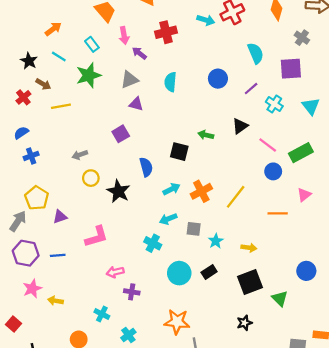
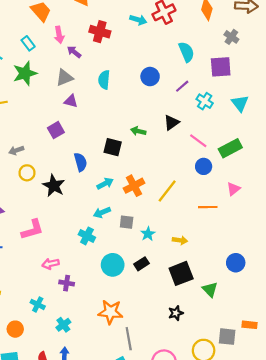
red cross: (166, 32) -> (100, 32), turned 30

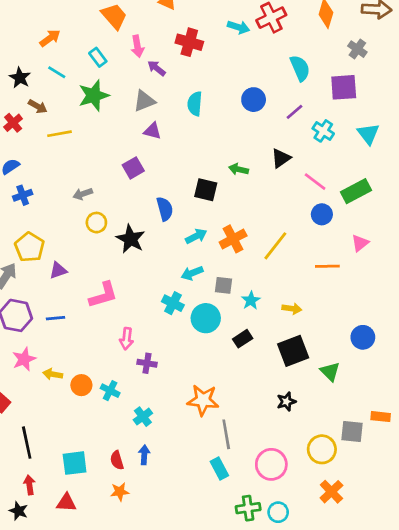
pink arrow: (51, 264) -> (126, 339), turned -70
cyan circle: (113, 265) -> (206, 318), moved
orange circle: (15, 329) -> (81, 385), moved

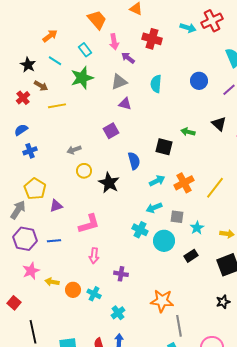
black triangle: (281, 158) -> (219, 124), turned -42
pink arrow: (126, 339) -> (94, 256), moved

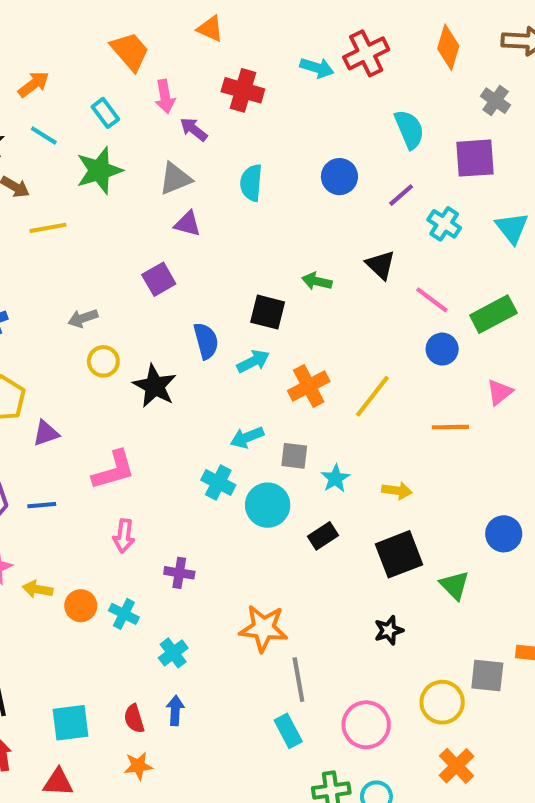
cyan arrow: (157, 181) -> (253, 361), moved

